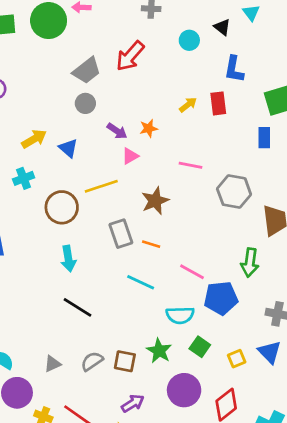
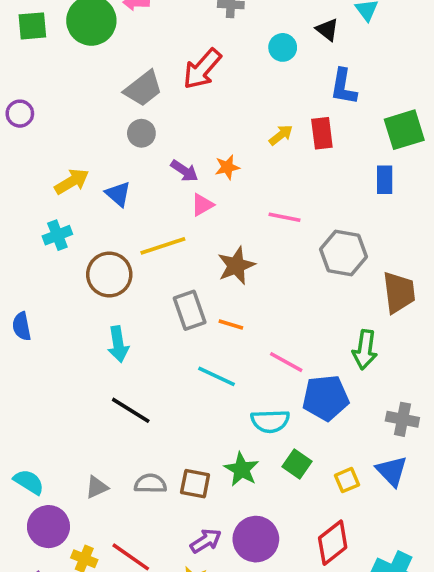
gray semicircle: (92, 361) -> (150, 484), turned 35
purple circle: (184, 390) -> (256, 539), moved

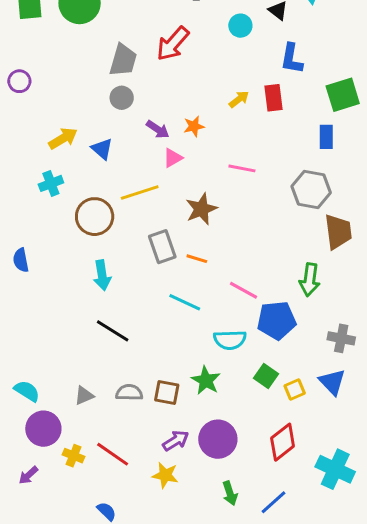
gray trapezoid: (143, 89) -> (123, 60), turned -36
gray hexagon: (343, 253) -> (311, 189), moved
green square: (297, 464) -> (266, 376), moved

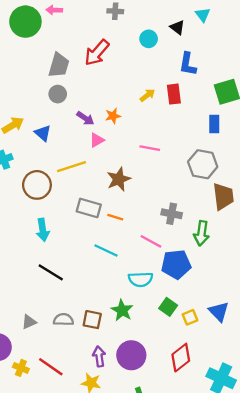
gray rectangle: (162, 247) -> (89, 208), turned -55
gray cross: (341, 338) -> (172, 214), moved
purple arrow: (176, 441) -> (99, 356), turned -66

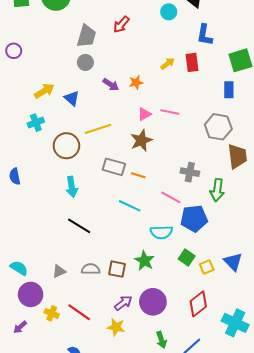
red arrow: (97, 53) -> (121, 24), size x0.7
pink triangle: (97, 140) -> (144, 114), moved
purple arrow: (99, 356) -> (123, 303), turned 60

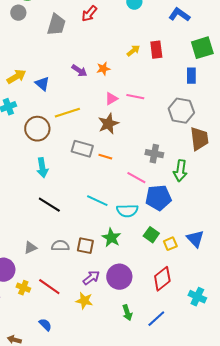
blue L-shape: (205, 35) -> (179, 15), moved, turned 115
gray circle: (85, 62) -> (18, 13), moved
cyan line: (130, 206) -> (97, 201), moved
cyan cross: (235, 323) -> (197, 297), size x0.7

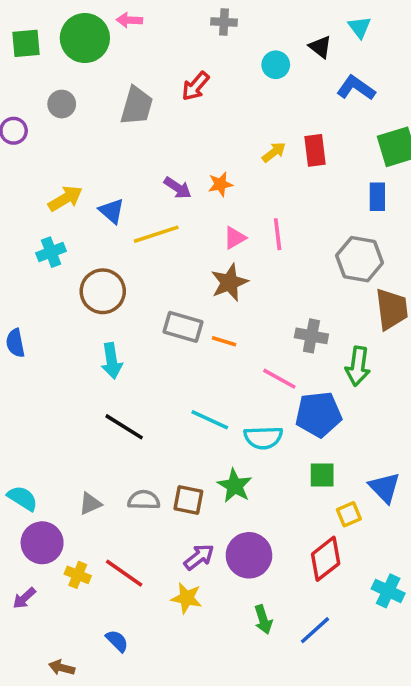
gray circle: (18, 13) -> (62, 104), moved
pink line: (135, 97) -> (278, 234), turned 72
yellow line: (67, 113) -> (156, 234), moved
green square: (151, 235) -> (322, 475), moved, turned -35
yellow square: (170, 244) -> (349, 514), moved

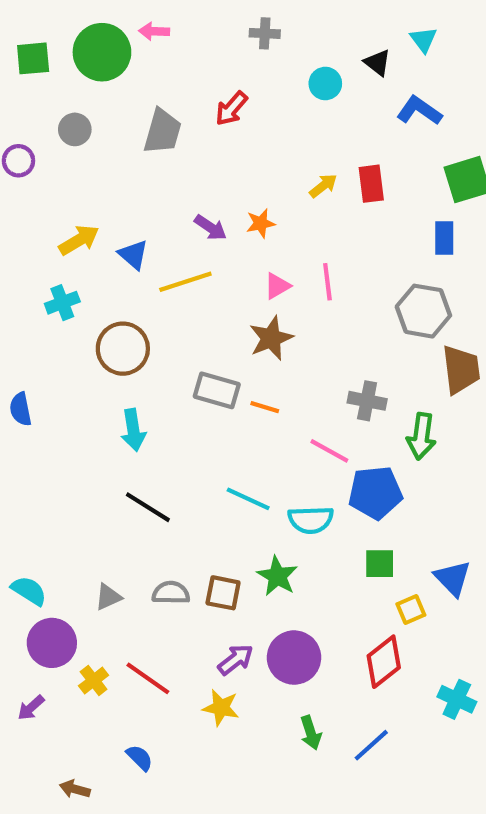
yellow cross: (78, 575) -> (94, 680), turned 30

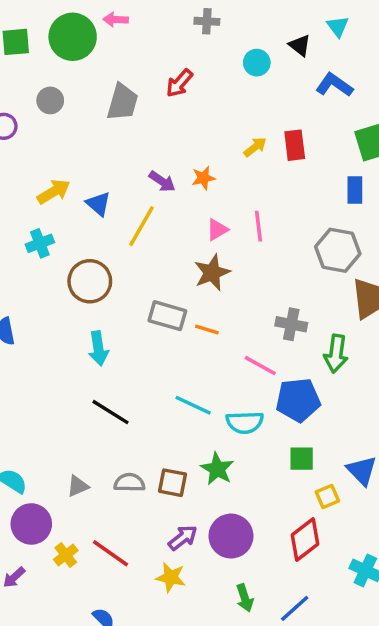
yellow line: (185, 282) -> (141, 226), turned -42

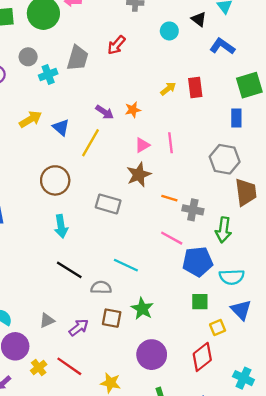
cyan cross: (40, 243) -> (48, 74), moved
orange line: (207, 329) -> (169, 198), moved
cyan semicircle: (245, 422) -> (232, 277), moved
gray semicircle: (129, 483) -> (101, 287), moved
purple arrow: (183, 538) -> (79, 328), moved

